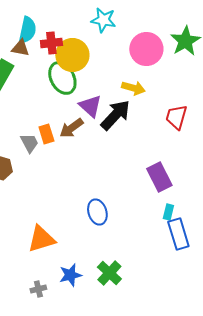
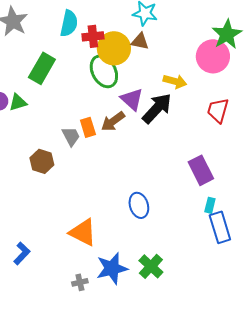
brown triangle: (20, 48) -> (140, 41), moved
pink circle: (146, 49) -> (213, 56), moved
orange triangle: (41, 239) -> (83, 232), turned 44
blue star: (70, 275) -> (112, 268), size x1.4

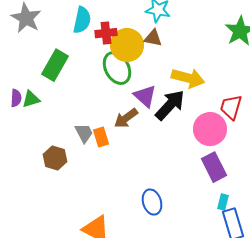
pink circle: (213, 56) -> (210, 129), moved
yellow arrow: (175, 81) -> (188, 78), size x1.4
orange rectangle: (88, 127) -> (101, 137), moved

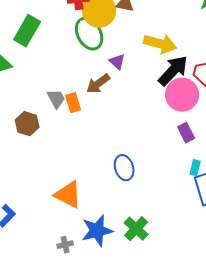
purple triangle: (145, 96) -> (117, 62), size x0.7
black arrow: (170, 105) -> (173, 71), moved
purple rectangle: (214, 167) -> (186, 133), size x0.7

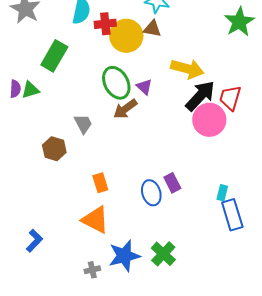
green ellipse: (89, 34) -> (116, 83), moved
orange rectangle: (73, 103) -> (100, 183), moved
purple rectangle: (186, 133) -> (172, 183), moved

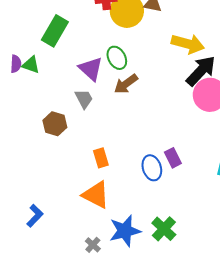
green ellipse: (116, 83) -> (117, 58), size x0.7
purple triangle: (144, 87) -> (91, 69), moved, size x1.5
green triangle: (30, 90) -> (31, 65), turned 36
gray cross: (92, 270) -> (93, 245), turned -35

